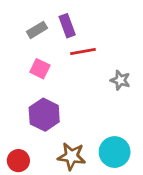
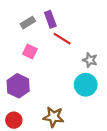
red line: (83, 52) -> (62, 39), turned 42
purple hexagon: (44, 115) -> (18, 86), moved
cyan circle: (115, 152) -> (86, 85), moved

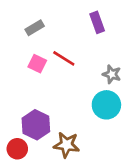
purple rectangle: (50, 19) -> (97, 22), moved
red line: (62, 39) -> (64, 58), moved
purple hexagon: (18, 86) -> (36, 125), moved

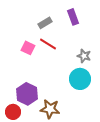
gray rectangle: (35, 28) -> (45, 23), moved

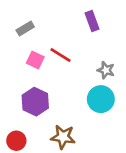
gray rectangle: (45, 23) -> (25, 29), moved
purple hexagon: (27, 94) -> (35, 102), moved

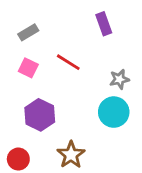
pink square: (35, 60) -> (28, 68), moved
gray star: (106, 70) -> (119, 79), turned -30
brown star: (63, 137) -> (71, 155), turned 30

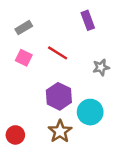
cyan circle: (114, 112) -> (90, 112), moved
purple hexagon: (40, 115) -> (59, 96), moved

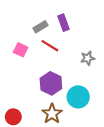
purple rectangle: (88, 20) -> (64, 23), moved
gray rectangle: (24, 28) -> (40, 27), moved

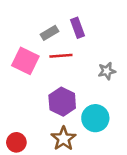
red line: (50, 46) -> (61, 56), turned -36
pink square: (21, 50) -> (25, 61), size x1.5

